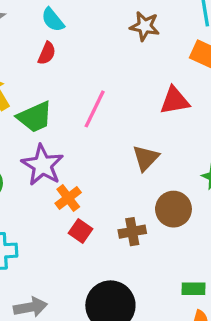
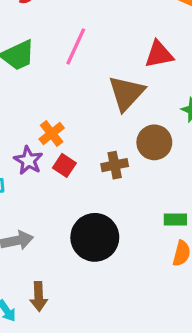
red triangle: (175, 101) -> (159, 54), moved
brown triangle: (146, 158) -> (126, 93), size x1.4
purple star: (42, 165) -> (28, 160), moved, size x0.7

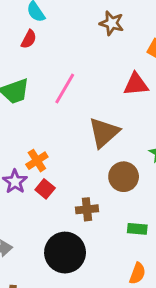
red triangle: (159, 54) -> (136, 84), moved
brown cross: (115, 165) -> (87, 209), moved
green rectangle: (175, 219) -> (137, 229), moved

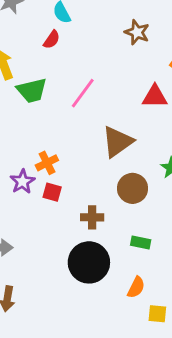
red square: (45, 189) -> (52, 192), turned -30
black circle: (65, 253) -> (89, 262), moved

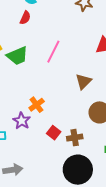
brown triangle: (117, 142) -> (83, 82), size x0.7
red square: (52, 192) -> (54, 133), moved, turned 32

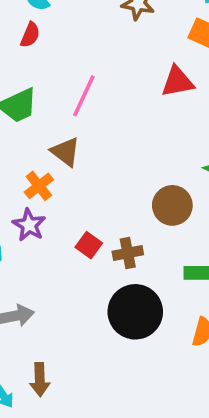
brown triangle: (83, 82) -> (65, 152), moved, turned -36
orange cross: (37, 105) -> (39, 186), moved

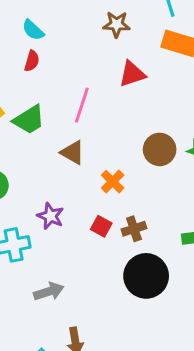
red triangle: (177, 82) -> (132, 74), moved
orange cross: (39, 186) -> (113, 182), moved
brown circle: (172, 205) -> (160, 149), moved

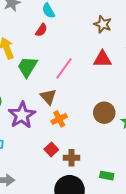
green trapezoid: (29, 120) -> (27, 67), turned 135
orange cross: (113, 182) -> (59, 119), moved
purple star: (51, 216) -> (22, 115), moved, size x1.5

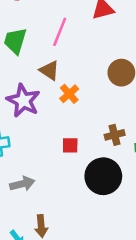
red square: (51, 149) -> (70, 145), moved, turned -32
brown cross: (72, 158) -> (115, 135), moved

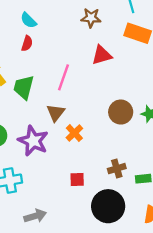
brown triangle: (49, 70) -> (56, 113), turned 36

